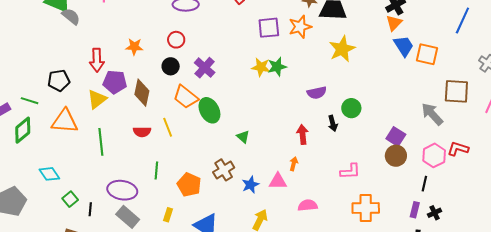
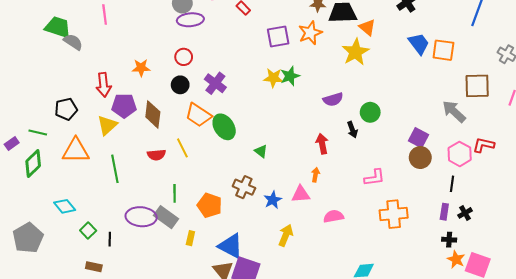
orange triangle: (394, 23) -> (367, 27), moved, turned -30
brown cross: (224, 170) -> (244, 187), turned -30
gray rectangle: (128, 217) -> (166, 217), moved

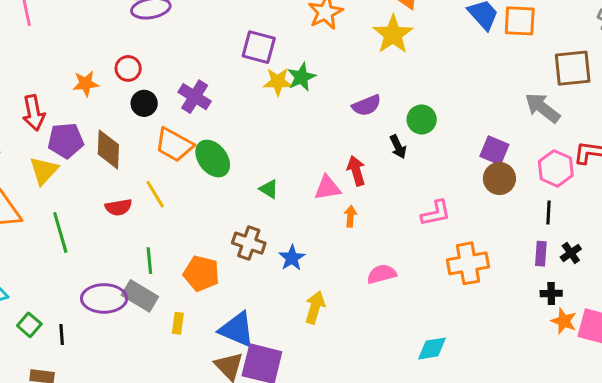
purple square: (278, 37) -> (259, 47), moved, turned 30
red circle: (184, 57) -> (128, 68), moved
pink triangle: (301, 194) -> (327, 188), moved

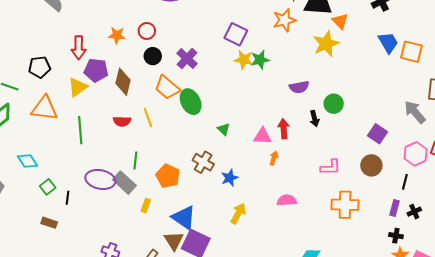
brown circle: (499, 178) -> (371, 165), moved

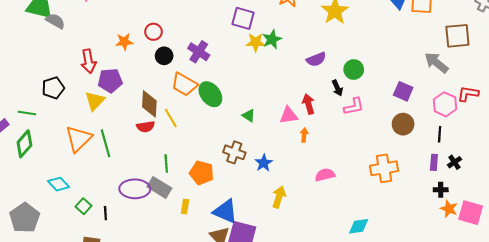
brown diamond: (123, 82) -> (149, 104), moved
orange triangle: (44, 108) -> (79, 139), moved, turned -40
pink L-shape: (331, 167) -> (354, 106), moved

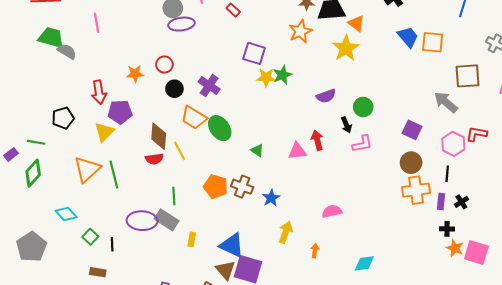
orange arrow: (304, 135) -> (315, 251), moved
orange cross: (384, 168) -> (416, 190), moved
orange pentagon: (202, 173) -> (216, 187), moved

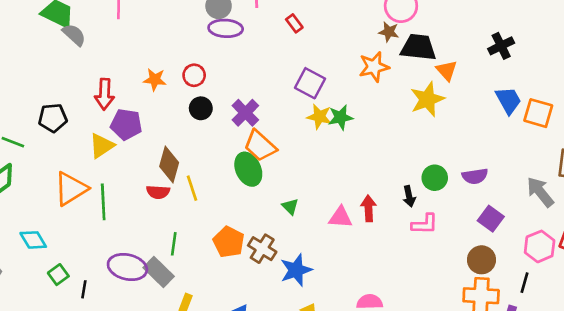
purple semicircle: (326, 96) -> (475, 176), moved
orange trapezoid: (194, 118) -> (260, 146), moved
blue star: (271, 198) -> (296, 270), size x1.4

